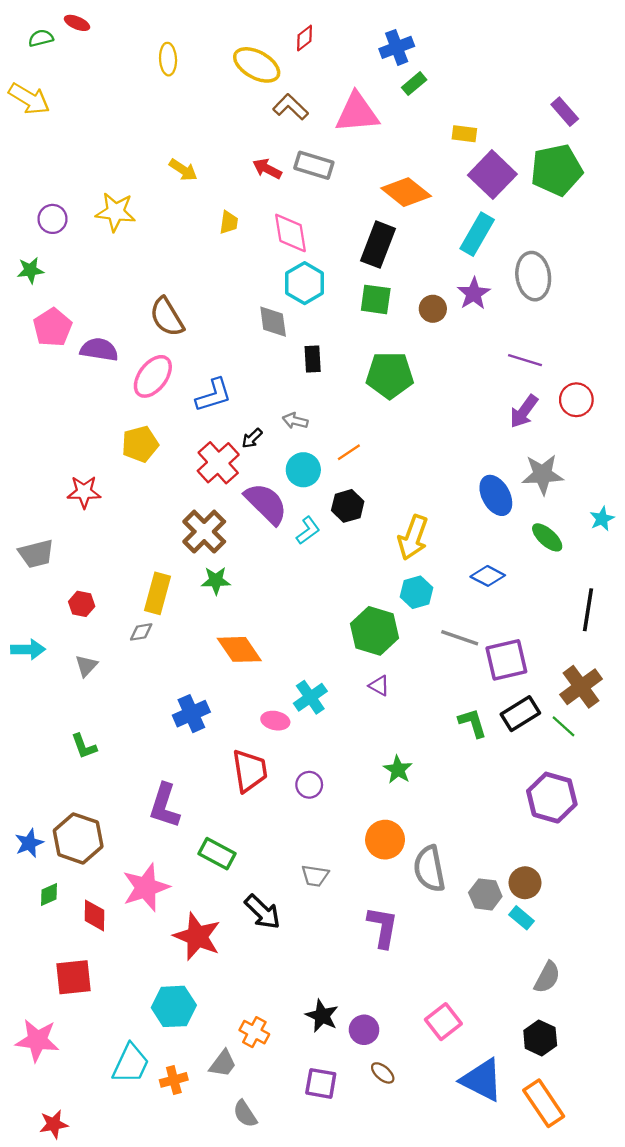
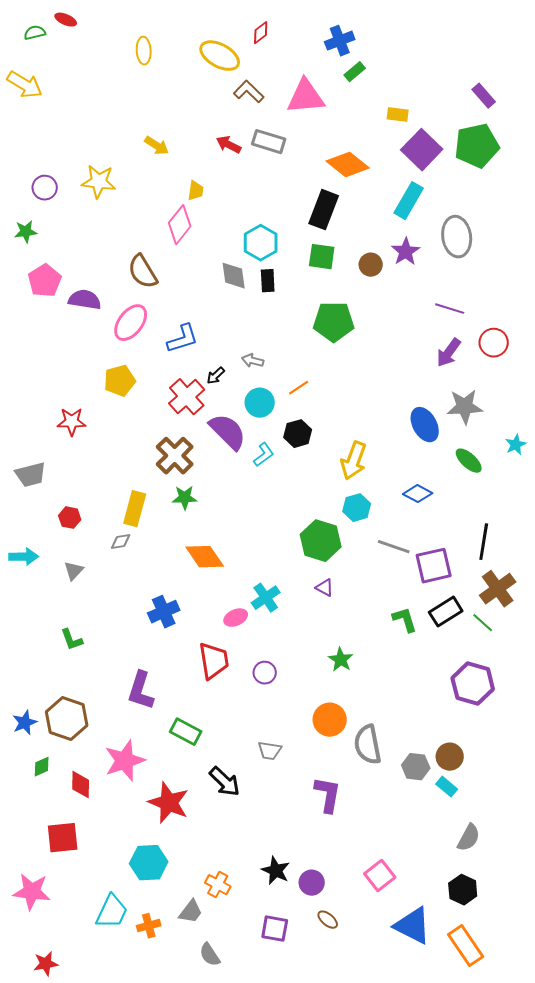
pink diamond: (291, 233) -> (180, 225), moved, turned 48
black rectangle: (313, 359) -> (268, 281), moved
black line: (588, 610) -> (484, 542), moved
pink ellipse: (275, 721) -> (236, 618), turned -35

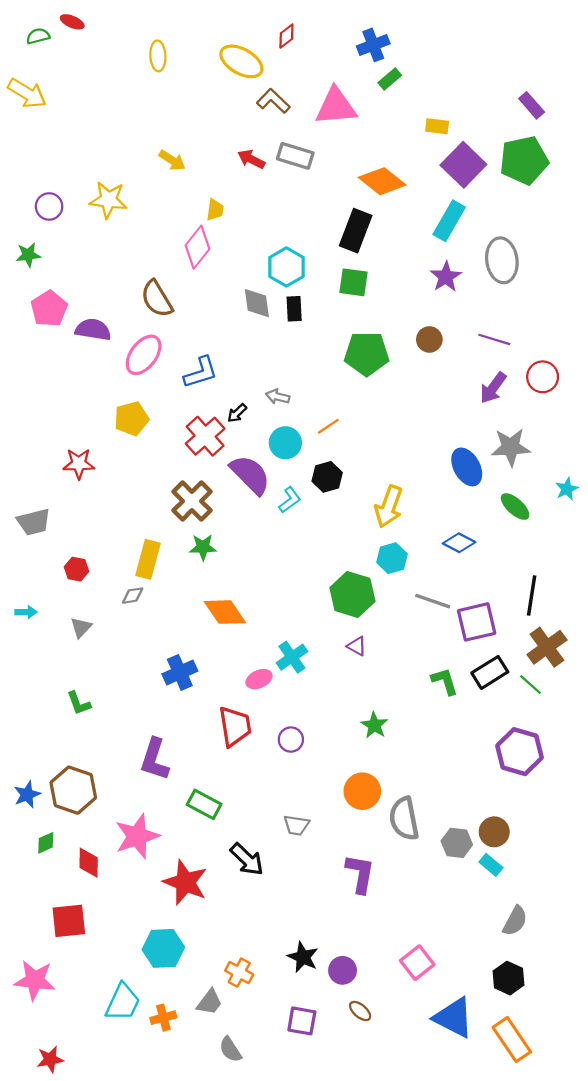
brown circle: (371, 265) -> (429, 339), moved
cyan arrow: (24, 557) -> (26, 612), size x0.7

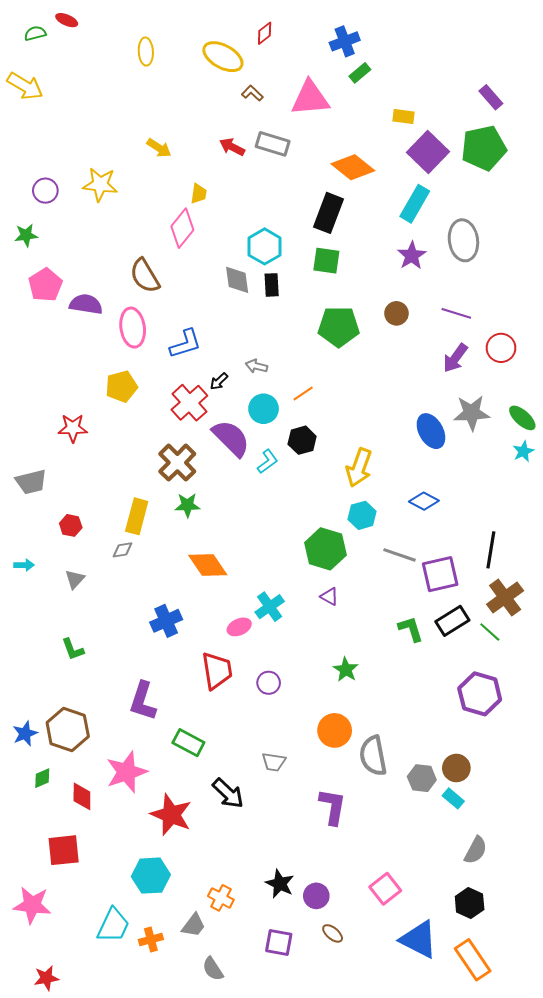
brown L-shape: (273, 101) -> (252, 93), size x0.7
pink ellipse: (144, 355) -> (133, 328), turned -45
green ellipse: (515, 507) -> (522, 418), moved

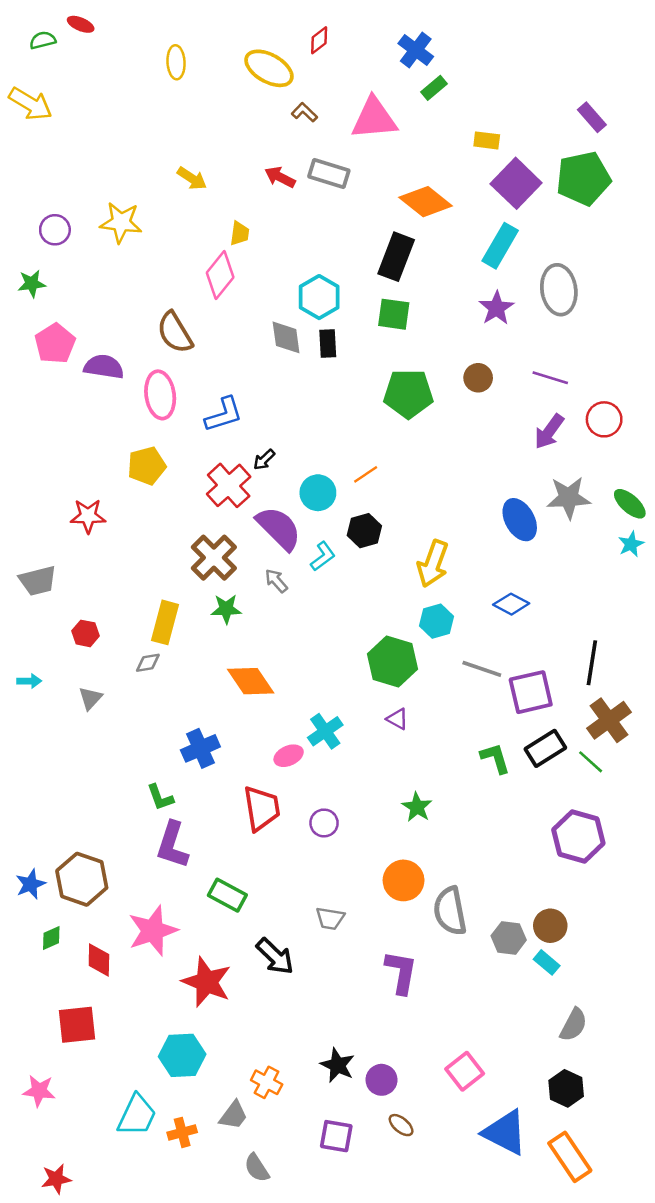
blue cross: (345, 41) -> (416, 50), turned -32
gray arrow: (256, 366) -> (276, 581), moved, turned 35
green L-shape: (73, 649) -> (160, 797), moved
pink star: (32, 905) -> (39, 1091), size x0.7

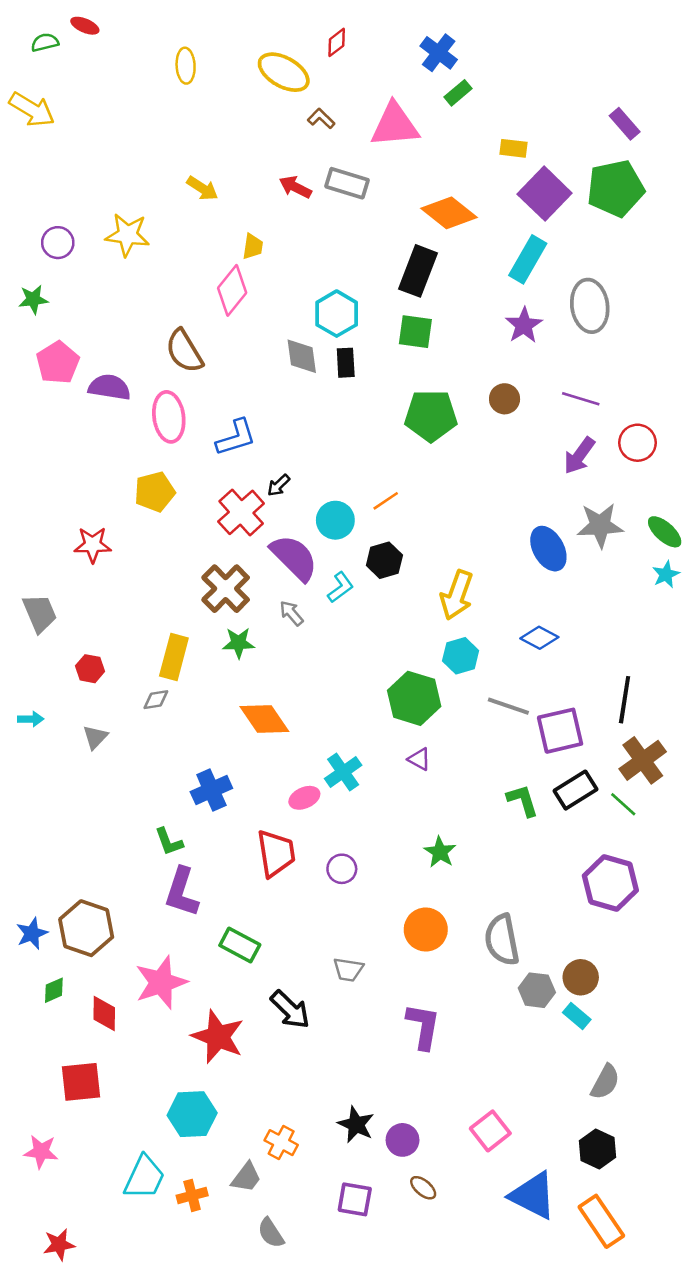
gray trapezoid: (38, 581) -> (40, 613), turned -99
gray semicircle: (450, 911) -> (502, 940), moved

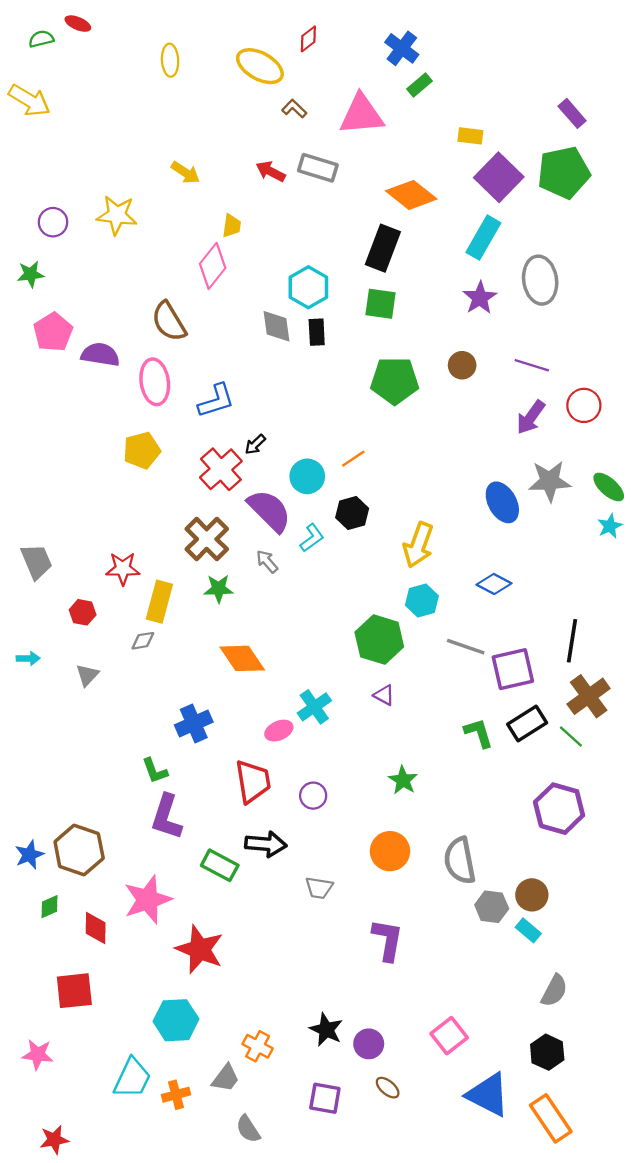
red star: (93, 545) -> (123, 569), moved
black arrow: (290, 1010) -> (266, 844), moved, turned -39

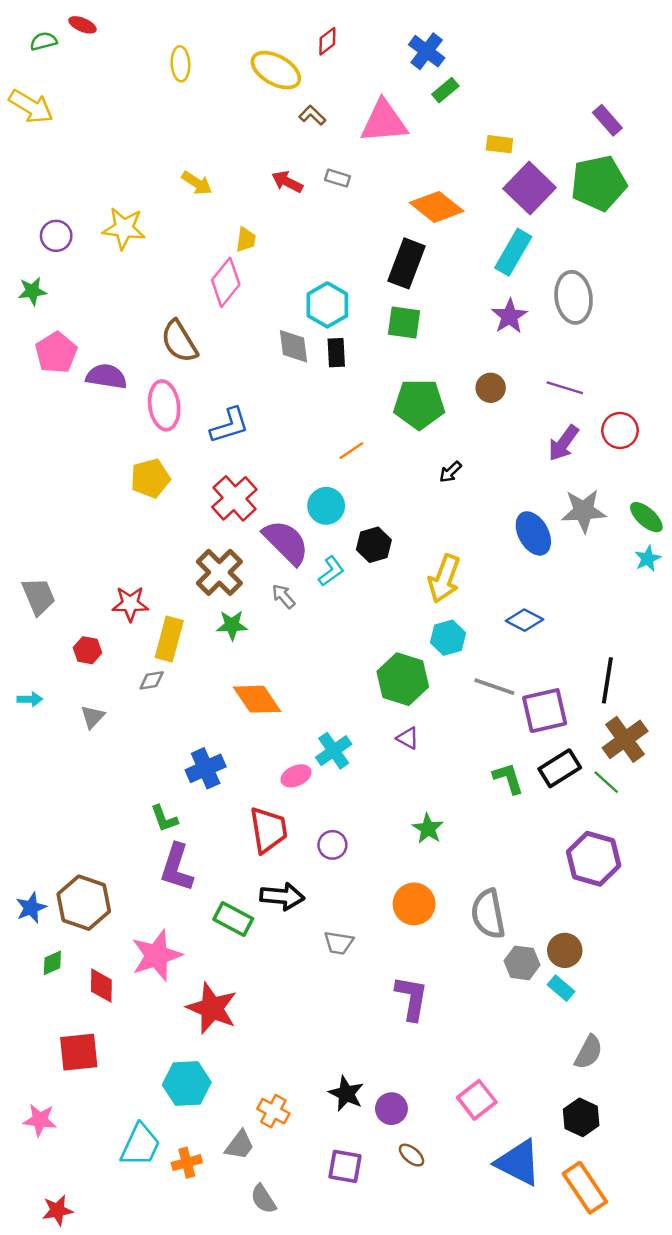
gray rectangle: (318, 168) -> (337, 178), size x0.6
black arrow: (255, 444) -> (450, 472), moved
orange line: (353, 459) -> (351, 451), moved

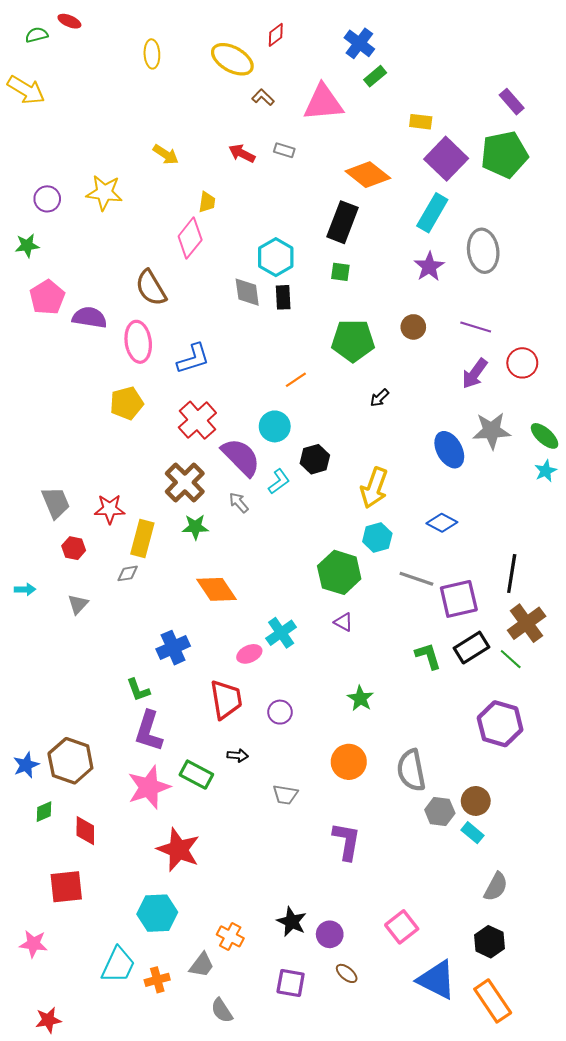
green square: (404, 322) -> (340, 272), size x0.7
gray trapezoid: (39, 596) -> (56, 503), moved
black arrow: (282, 896) -> (238, 755), size x0.6
pink star: (157, 955) -> (149, 787), moved

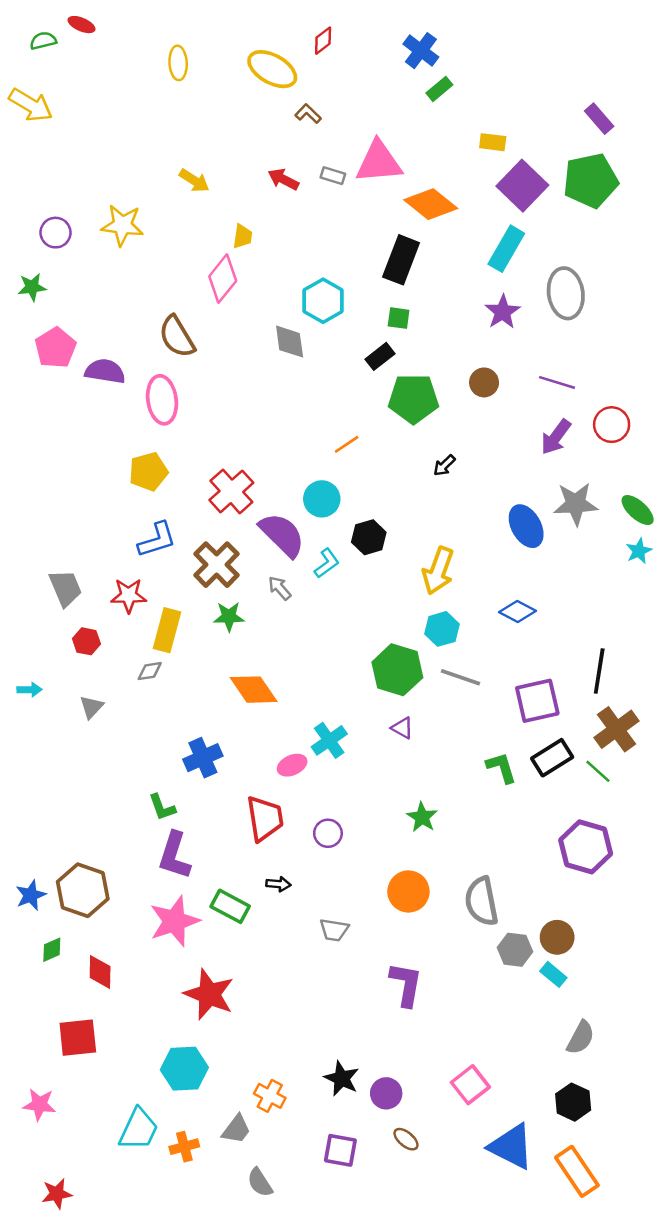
pink triangle: (323, 103) -> (379, 162), moved
black rectangle: (283, 297) -> (380, 356), moved, turned 55
blue L-shape: (193, 359) -> (157, 540), moved
gray line: (416, 579) -> (460, 677), moved

